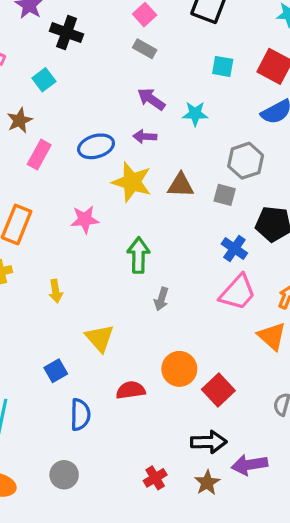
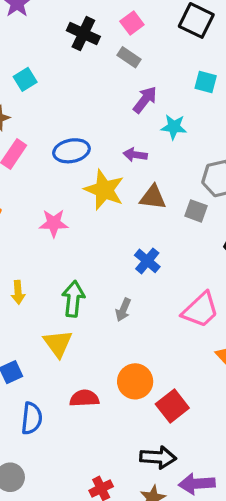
black cross: (67, 33) -> (83, 34), moved
purple arrow: (151, 99) -> (145, 100), moved, turned 88
purple arrow: (145, 136) -> (135, 155), moved
blue cross: (234, 249) -> (147, 261), moved
green arrow: (138, 255) -> (73, 299), moved

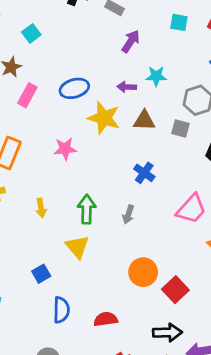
cyan star: (174, 127) -> (156, 76), moved
red semicircle: (84, 398) -> (106, 319), moved

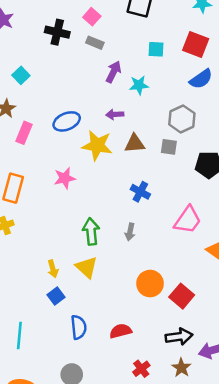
cyan star: (156, 76) -> (139, 85), moved
yellow arrow: (41, 208) -> (53, 269), moved

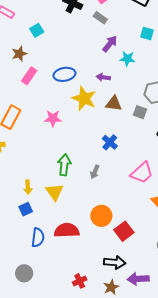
red semicircle: (121, 331) -> (67, 230), moved, size x1.4

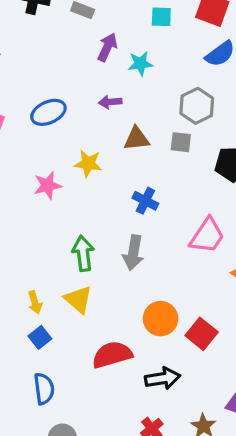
yellow star: (84, 98) -> (88, 163), moved, size x0.7
gray arrow: (95, 172) -> (133, 253), size x1.5
blue semicircle: (38, 238) -> (44, 389), moved
black arrow: (115, 262) -> (163, 378), moved

